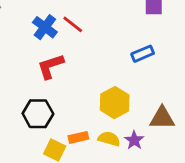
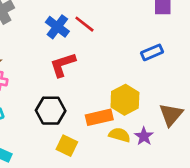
brown triangle: (162, 118) -> (171, 115), turned -50
orange rectangle: (78, 137) -> (99, 117), moved, size x1.4

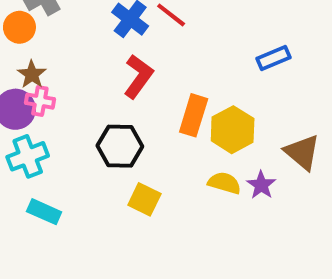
red L-shape: (63, 65) -> (138, 76), turned 144
brown triangle: (171, 115) -> (302, 152), turned -30
orange rectangle: (99, 117) -> (194, 115), moved, turned -60

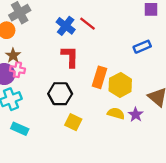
red L-shape: (138, 76) -> (70, 57), turned -35

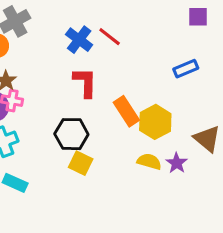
orange rectangle: (100, 77) -> (126, 111), turned -50
yellow square: (73, 122) -> (81, 163), moved

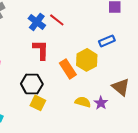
yellow hexagon: (155, 122) -> (87, 60), moved

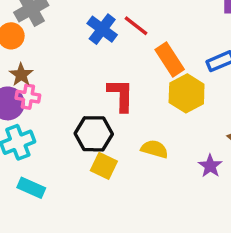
red L-shape: (41, 50) -> (121, 95), moved
orange rectangle: (68, 69) -> (170, 60), moved
yellow semicircle: (83, 102) -> (155, 149), moved

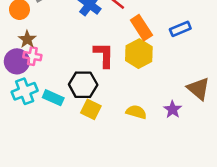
yellow hexagon: (187, 93) -> (139, 54), moved
yellow semicircle: (155, 149) -> (136, 112), moved
cyan rectangle: (31, 188) -> (53, 98), moved

